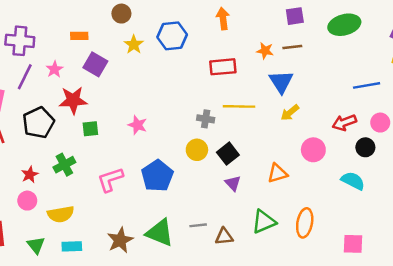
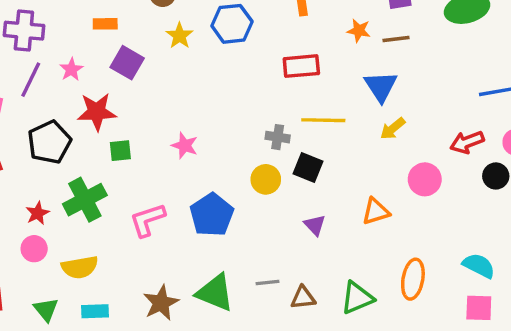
orange star: (265, 51) -> (359, 31), moved
black square: (228, 154) -> (308, 168), moved, turned -30
green cross: (64, 165) -> (85, 200), size x1.4
cyan semicircle: (353, 181) -> (479, 266), moved
green triangle: (264, 222) -> (357, 298), moved

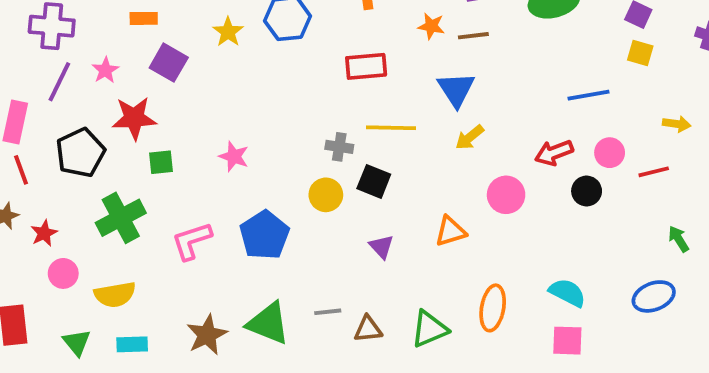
red star: (37, 213) -> (44, 233), moved

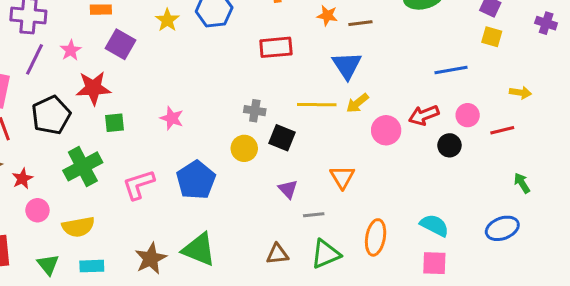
yellow line: (391, 128) -> (317, 105), moved
pink circle: (506, 195) -> (386, 130), moved
orange triangle: (450, 231) -> (342, 177), turned -44
gray line: (328, 312) -> (314, 215), moved

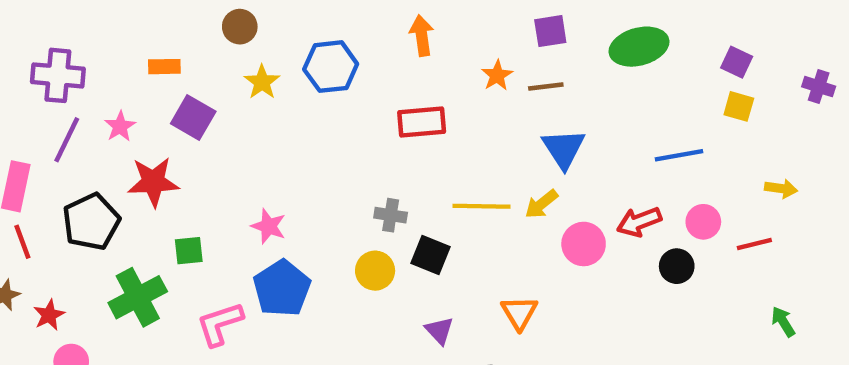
orange star: (327, 16) -> (497, 75), turned 30
blue triangle: (347, 65) -> (564, 149), moved
green square: (114, 123) -> (189, 251), moved
blue pentagon: (196, 180) -> (282, 288), moved

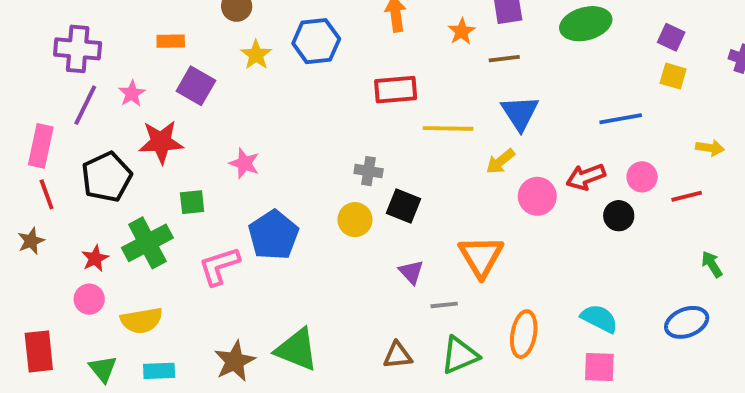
orange star: (497, 75) -> (462, 31), moved
yellow line: (482, 206) -> (448, 128), moved
pink star: (269, 226) -> (244, 163), moved
orange triangle: (519, 313) -> (481, 256), size x1.4
red star: (49, 315) -> (95, 258), moved

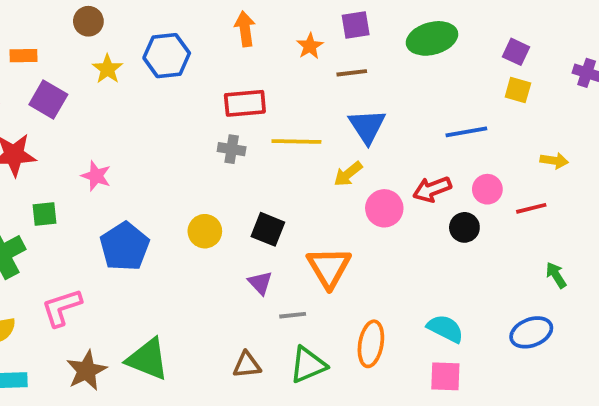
gray cross: (369, 171) -> (232, 149), moved
black square: (403, 206) -> (268, 229), moved
pink L-shape: (219, 266) -> (62, 308), moved

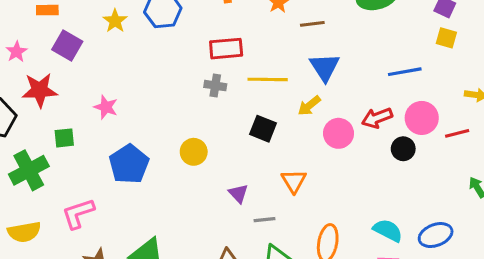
pink circle: (487, 189) -> (422, 118), size x1.4
black square: (268, 229) -> (263, 129), moved
orange triangle: (329, 267) -> (294, 181), size x0.7
blue ellipse: (531, 332) -> (436, 235), moved

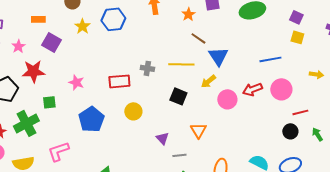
brown line: (312, 24) -> (198, 38), moved, turned 42
red rectangle: (226, 49) -> (119, 81), moved
red line: (457, 133) -> (300, 112), moved
black circle: (403, 149) -> (290, 131), moved

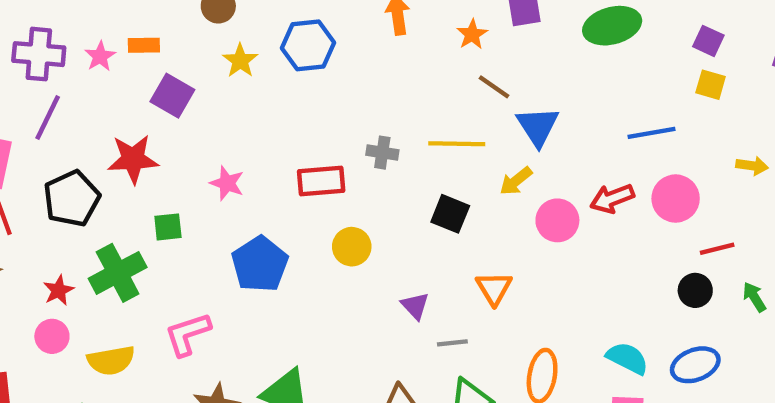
pink star: (18, 46) -> (100, 56), moved

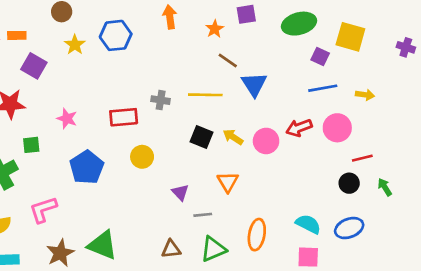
purple square: (708, 41) -> (320, 57), moved
yellow square: (711, 85) -> (350, 37), moved, size x1.6
yellow arrow: (752, 166) -> (365, 95), moved
yellow arrow: (516, 181) -> (233, 137), moved, turned 72

